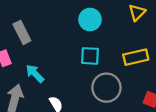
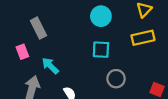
yellow rectangle: (136, 57) -> (143, 38), moved
gray circle: (106, 88) -> (116, 79), size x0.7

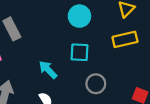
cyan arrow: (50, 66) -> (48, 70), moved

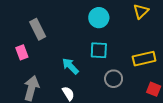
yellow rectangle: (125, 39) -> (144, 59), moved

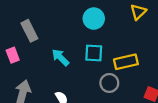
yellow rectangle: (144, 59) -> (126, 62), moved
cyan arrow: (70, 66) -> (60, 57), moved

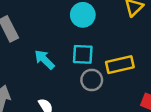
gray circle: (109, 83) -> (92, 80), moved

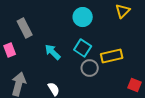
cyan square: (83, 54) -> (83, 48), turned 30

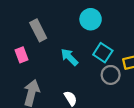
cyan circle: (83, 17) -> (91, 19), moved

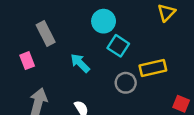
cyan square: (103, 53) -> (118, 46), moved

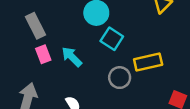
pink rectangle: (27, 61) -> (43, 54), moved

